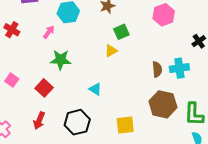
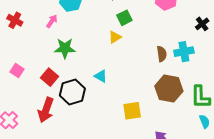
red arrow: (39, 121) -> (46, 110), size x1.4
black hexagon: (77, 122) -> (72, 92), moved

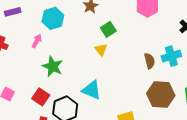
yellow triangle: (115, 37) -> (101, 50), turned -32
green star: (65, 48) -> (53, 66), turned 30
cyan triangle: (101, 76) -> (92, 90), size x1.5

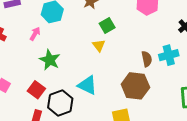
brown hexagon: (161, 94) -> (135, 86), moved

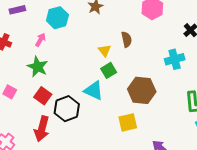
green square: (107, 26) -> (109, 70), moved
brown semicircle: (147, 59) -> (127, 39), moved
green star: (50, 60) -> (38, 67), moved

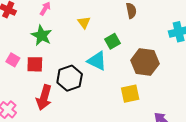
yellow triangle: (105, 50) -> (84, 22), moved
red square: (43, 96) -> (35, 64), moved, turned -36

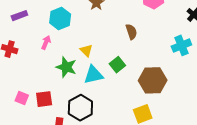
green star: (42, 35) -> (66, 67), moved
cyan triangle: (97, 61) -> (93, 75), moved, turned -30

